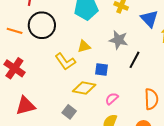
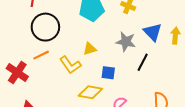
blue triangle: (149, 19) -> (153, 32), moved
orange line: (15, 31) -> (41, 55), moved, turned -42

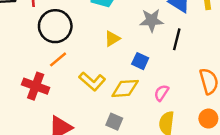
yellow L-shape: (70, 65) -> (92, 81), moved
blue square: (108, 73) -> (140, 61), turned 32

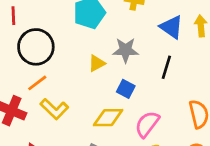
gray star: (152, 20) -> (126, 50), moved
yellow L-shape: (92, 81) -> (54, 109), moved
pink semicircle: (161, 93) -> (147, 124), size x1.5

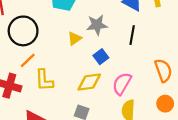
blue square: (126, 89) -> (101, 57), turned 32
yellow L-shape: (54, 109) -> (44, 80), turned 50

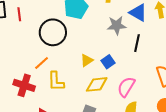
gray star: (97, 25) -> (117, 25), moved
black circle: (23, 31) -> (53, 32), moved
yellow triangle: (75, 38) -> (87, 60), moved

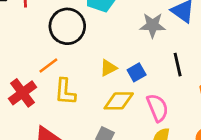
black line: (137, 43) -> (178, 65), moved, turned -30
red cross: (24, 85) -> (22, 93), turned 30
pink semicircle: (126, 87) -> (158, 108), turned 120

